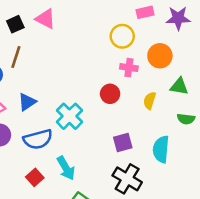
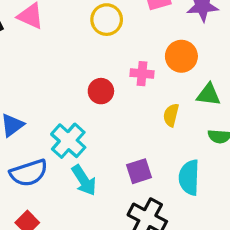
yellow circle: (122, 36) -> (107, 20), moved
red circle: (110, 94) -> (101, 91), moved
cyan arrow: (66, 168) -> (84, 180), moved

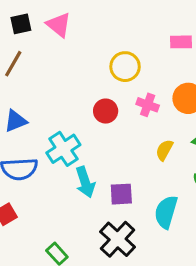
yellow circle: (107, 20) -> (125, 67), moved
cyan arrow: (84, 180) -> (85, 182), moved

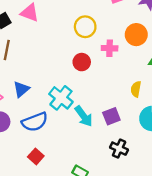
yellow semicircle: (164, 150) -> (136, 89), moved
black cross: (118, 239) -> (119, 149), size x0.7

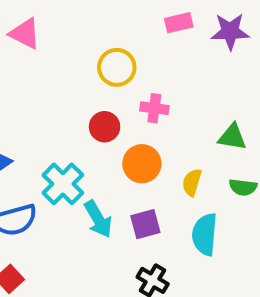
orange circle: (136, 35) -> (142, 164), moved

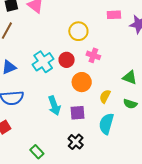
cyan cross: (63, 184) -> (43, 62), moved

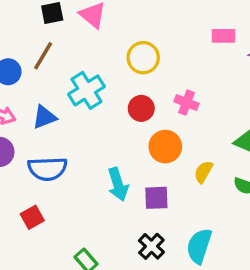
yellow circle: (78, 31) -> (143, 58), moved
cyan cross: (43, 62) -> (86, 90), moved
cyan semicircle: (106, 124) -> (199, 246), moved

